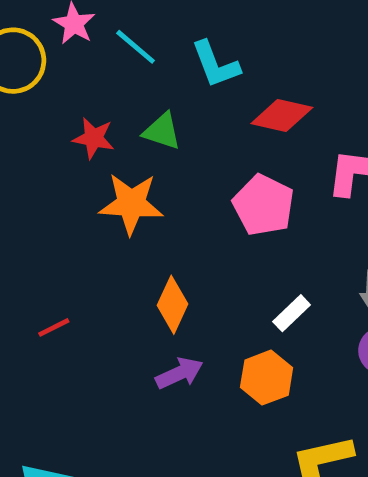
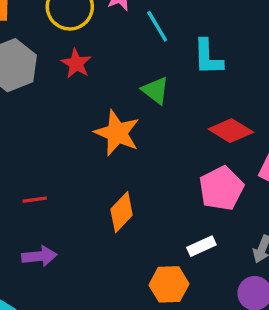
red diamond: (282, 116) -> (231, 131), moved
red star: (94, 138) -> (76, 63), moved
pink pentagon: (264, 205) -> (221, 188), moved
purple arrow: (179, 373) -> (39, 256), moved

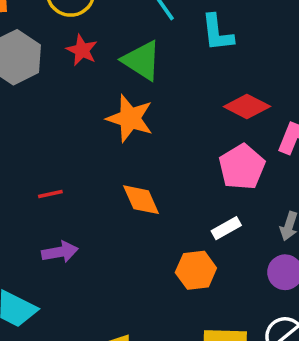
green triangle: (155, 90) -> (142, 60), moved, size x1.4
orange diamond: (122, 212) -> (141, 200), turned -63

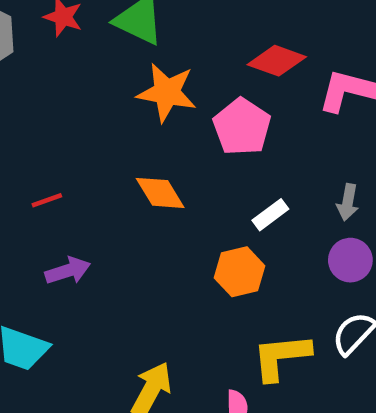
orange star: (130, 118) -> (167, 92), moved
pink pentagon: (242, 167) -> (242, 127), moved

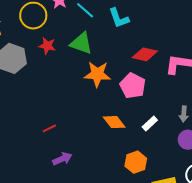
orange diamond: (160, 193) -> (114, 122), moved
orange hexagon: (240, 272) -> (136, 162), moved

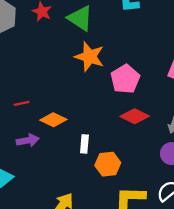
red diamond: (145, 54) -> (135, 116), moved
orange diamond: (114, 122) -> (53, 120), moved, turned -40
white rectangle: (150, 123) -> (84, 144), moved, turned -56

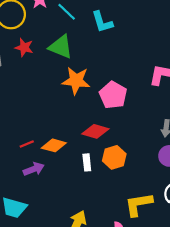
red line: (22, 103) -> (27, 144), moved
red diamond: (135, 116) -> (95, 131), moved
orange hexagon: (108, 164) -> (114, 157), moved

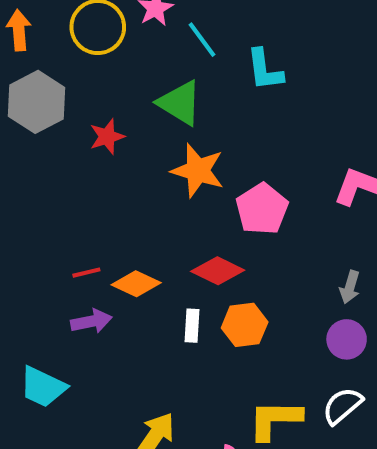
red star: (24, 47) -> (107, 137), moved, turned 30

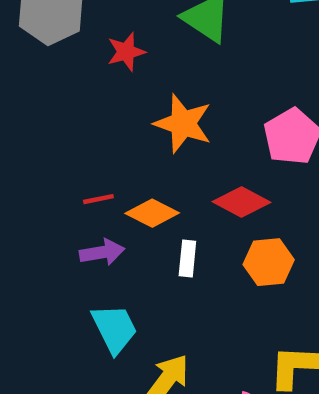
orange star: (198, 171) -> (183, 124), moved
white rectangle: (192, 326) -> (187, 259), moved
cyan trapezoid: (43, 387) -> (114, 329), moved, turned -144

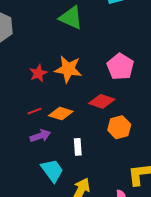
red star: (126, 52) -> (38, 73), moved
white rectangle: (187, 259) -> (78, 147), moved

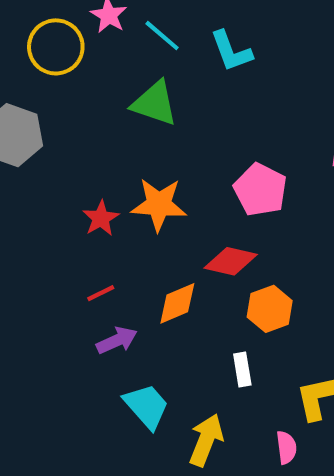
orange diamond: (61, 114) -> (177, 303), moved, turned -35
white rectangle: (78, 147) -> (242, 370), moved

